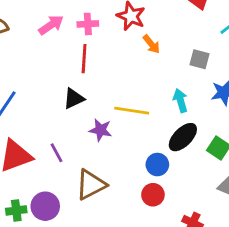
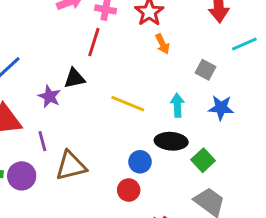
purple star: (101, 130) -> (49, 97), moved
black ellipse: (183, 137) -> (171, 141), turned 36
purple line: (57, 153) -> (42, 141), moved

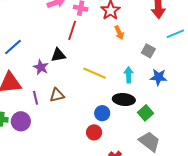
brown triangle: (71, 166) -> (57, 95), moved, size x0.7

